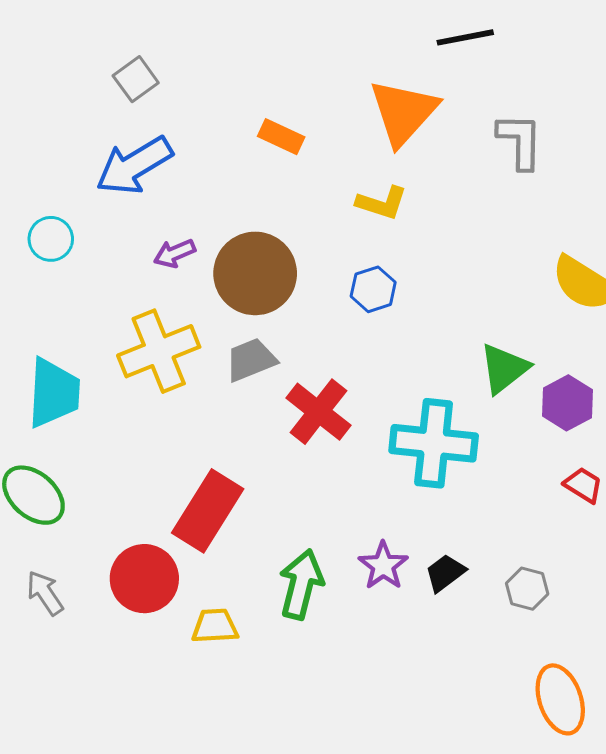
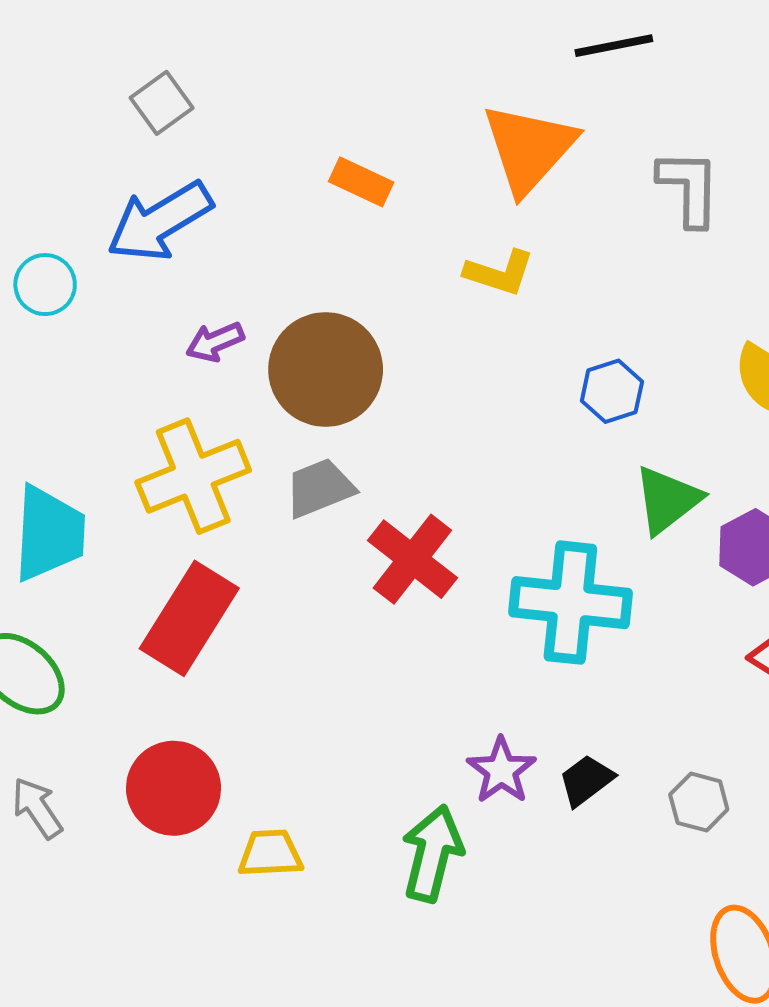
cyan circle: (51, 239) -> (45, 285), moved
blue hexagon: (373, 289) -> (612, 391), moved
red rectangle: (208, 511) -> (189, 618), moved
green arrow: (301, 584) -> (432, 853), moved

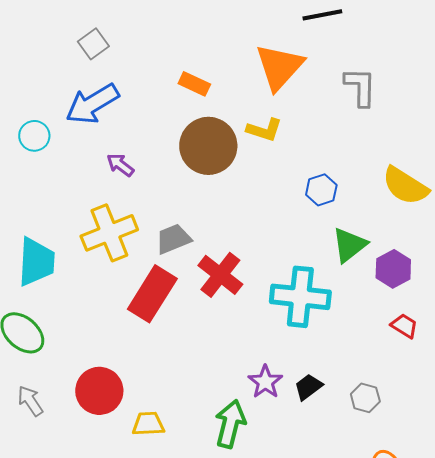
purple arrow: (215, 342) -> (120, 165), turned 60
brown circle: (326, 370) -> (208, 146), moved
red rectangle: (189, 618) -> (152, 294), moved

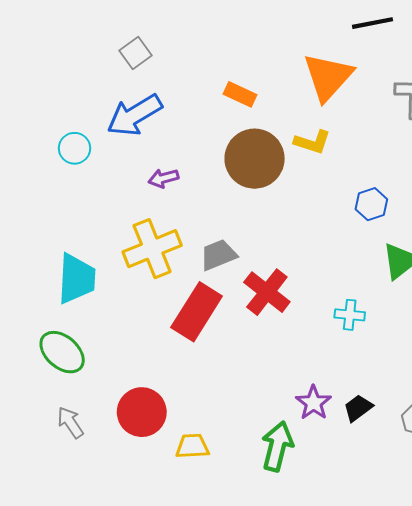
purple arrow: (120, 165) -> (163, 178), turned -52
cyan cross: (300, 297) -> (350, 315), size x0.5

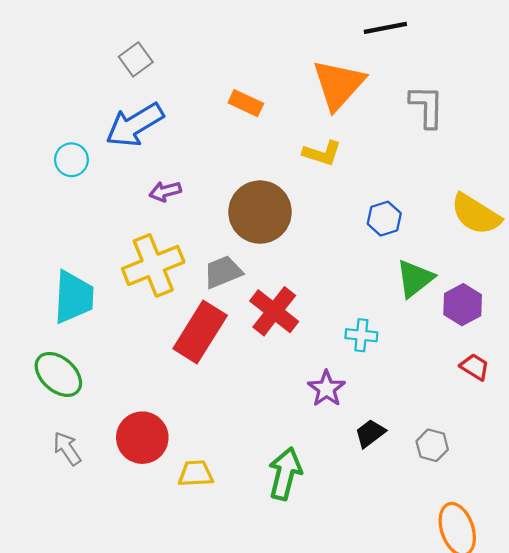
brown circle: (255, 159) -> (260, 212), moved
purple star: (313, 403) -> (326, 389), moved

